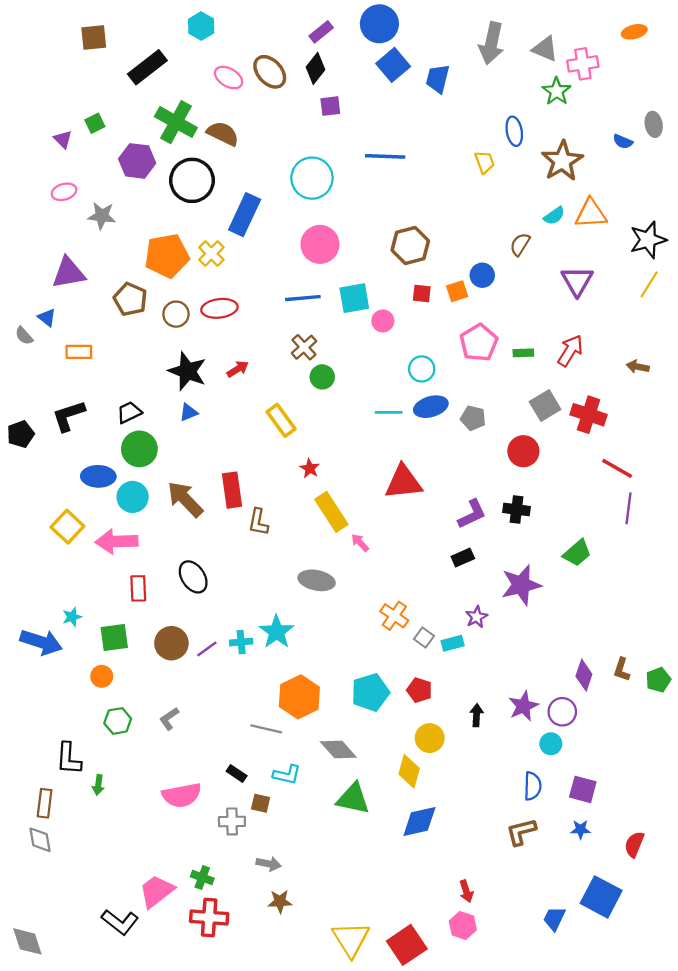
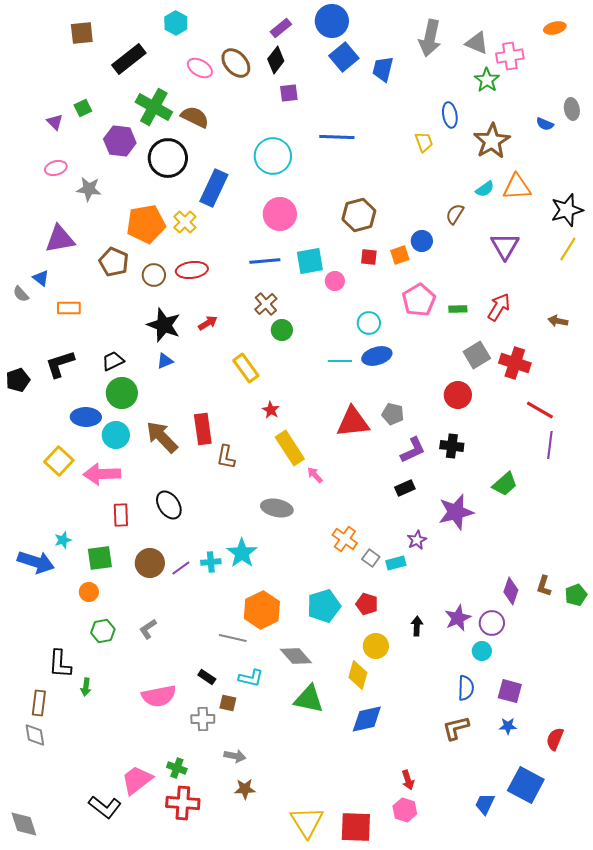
gray pentagon: (473, 418) -> (393, 414), moved
red square: (407, 945) -> (356, 827), turned 36

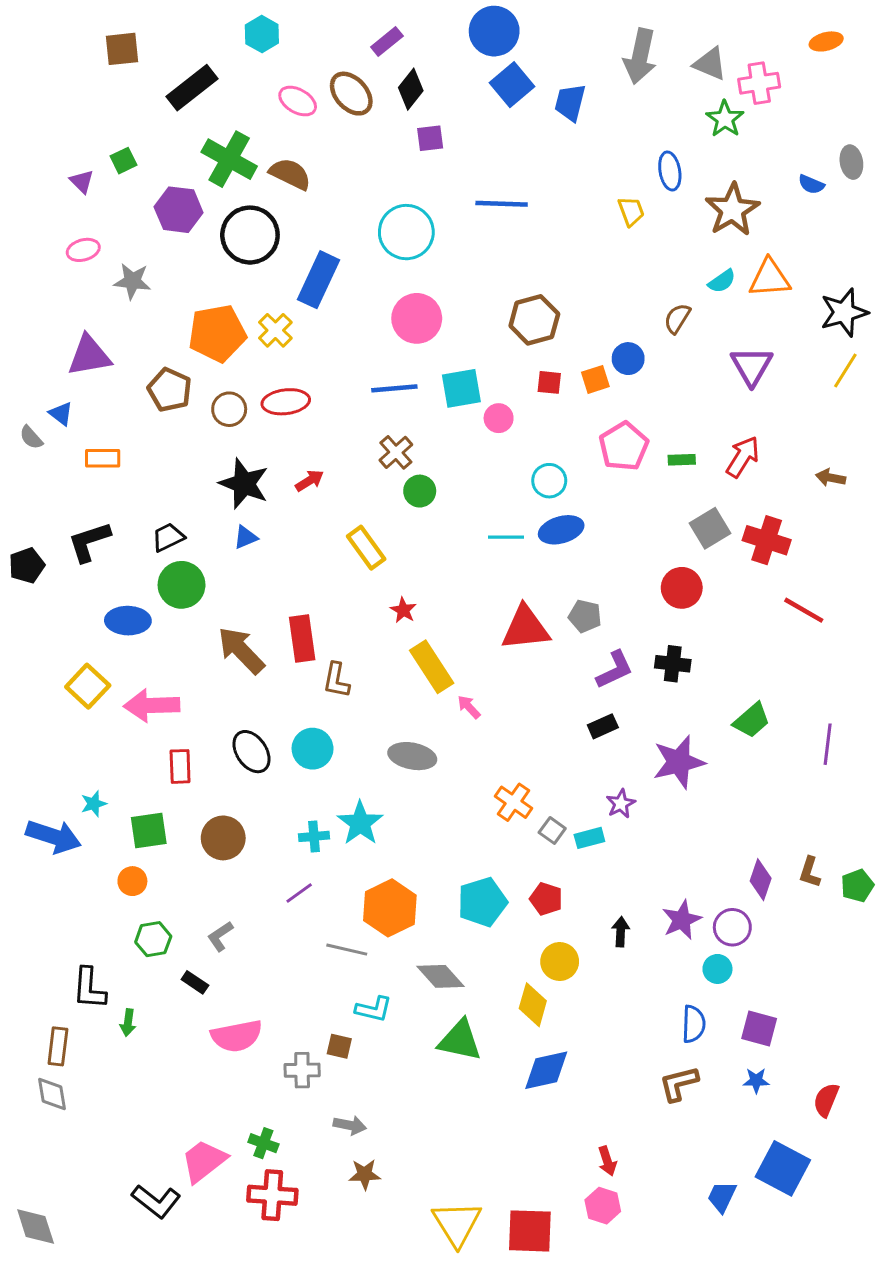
purple rectangle: (281, 28) -> (387, 41), moved
cyan circle: (116, 435) -> (313, 749), moved
purple line: (550, 445) -> (828, 744), moved
purple line: (181, 568) -> (299, 893), moved
black rectangle: (207, 677) -> (195, 982), moved

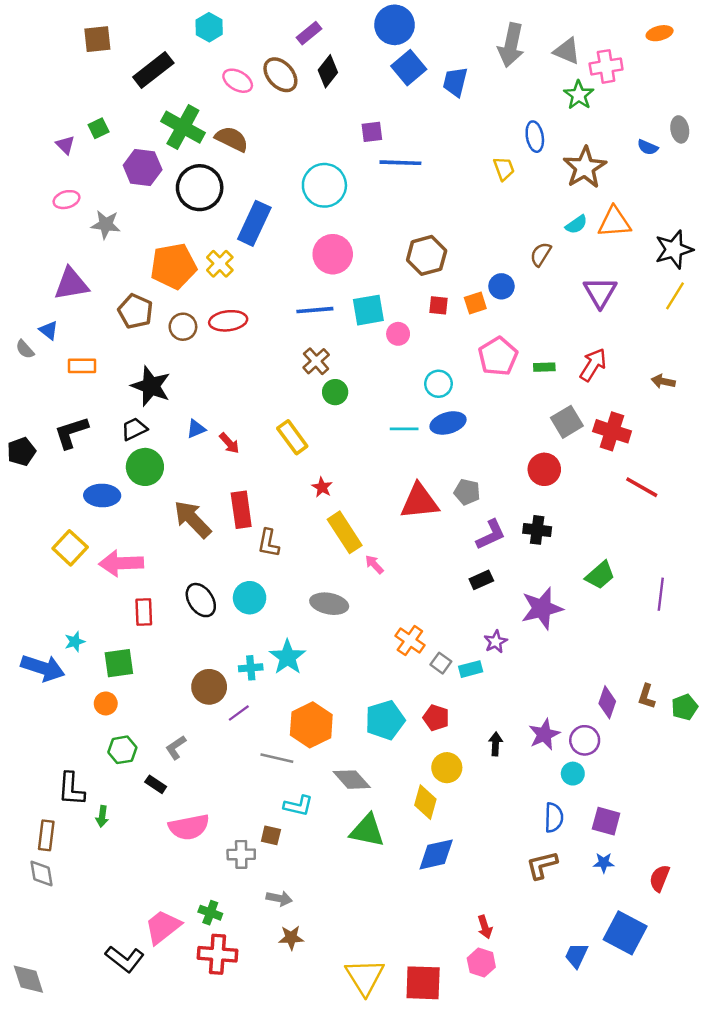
purple square: (430, 138) -> (372, 132), moved
red arrow: (310, 481) -> (229, 443), moved, turned 80
black star: (244, 484) -> (151, 386), moved
brown circle: (223, 838) -> (209, 687), moved

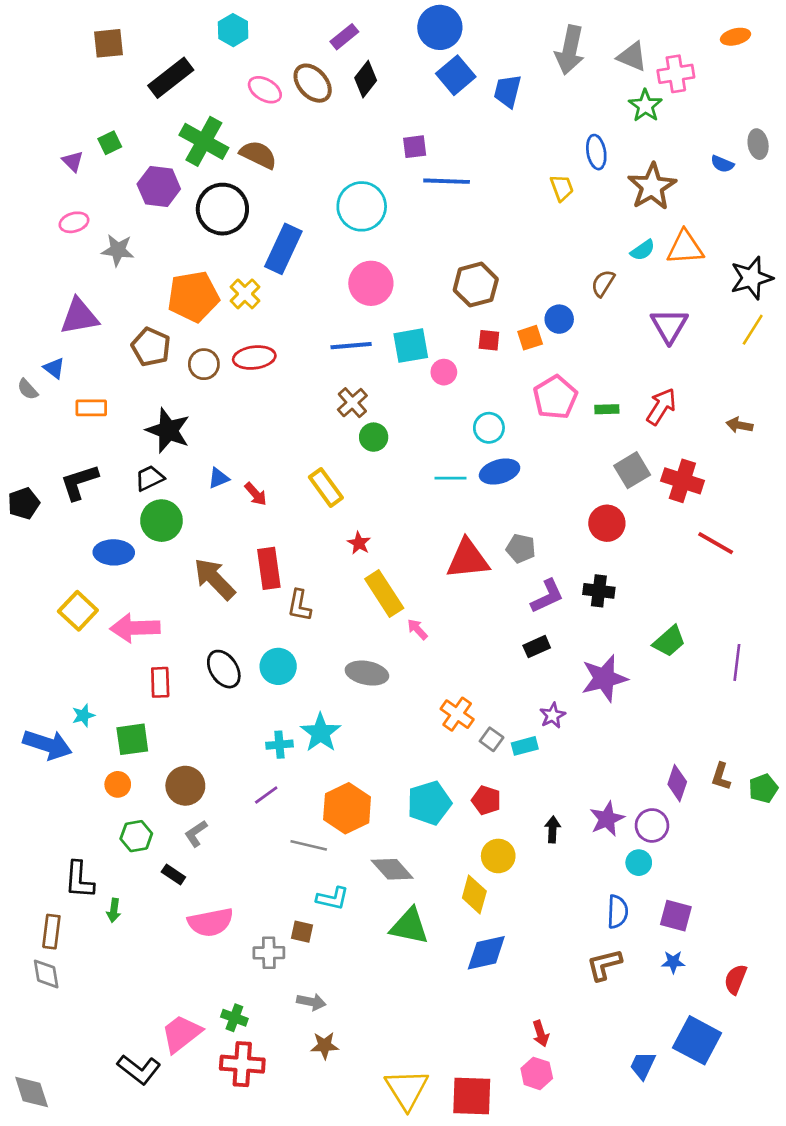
brown circle: (209, 687) -> (185, 786), moved

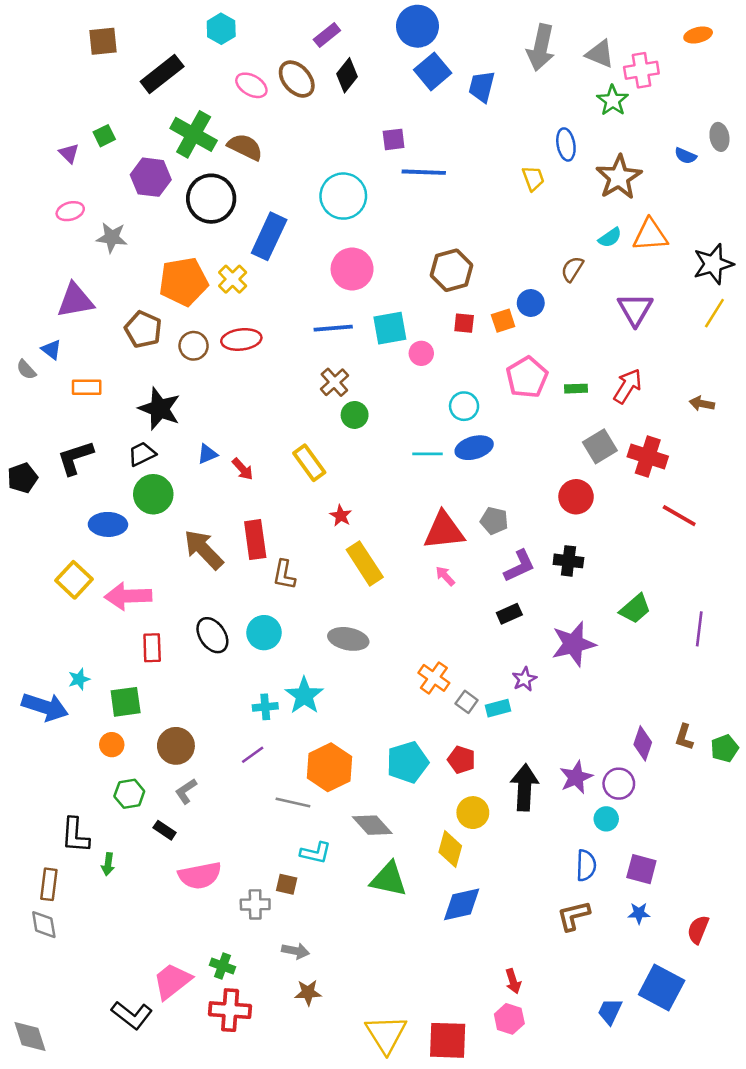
pink arrow: (417, 629) -> (445, 576), moved
black arrow: (553, 829) -> (524, 787), size x1.8

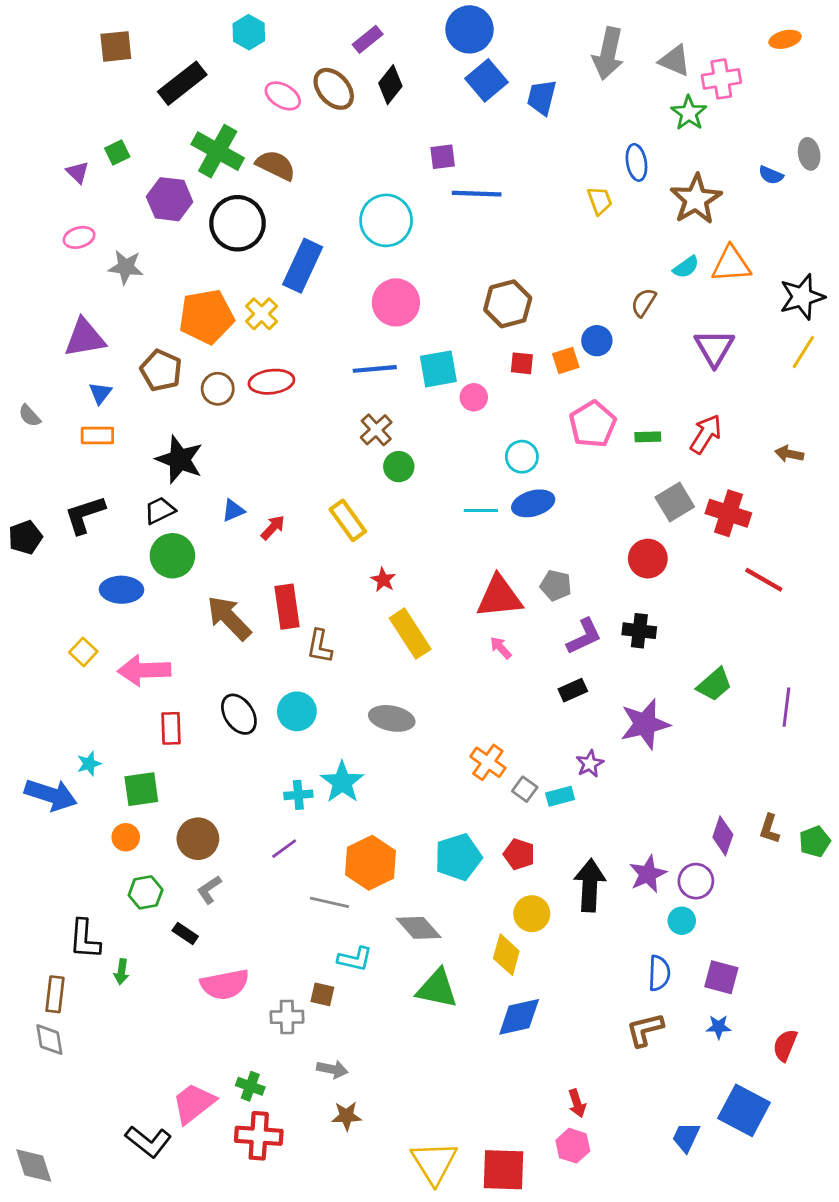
blue triangle: (51, 350) -> (100, 393), moved, turned 30
red arrow: (243, 469) -> (273, 527), turned -95
yellow square: (74, 580) -> (83, 652), size x0.7

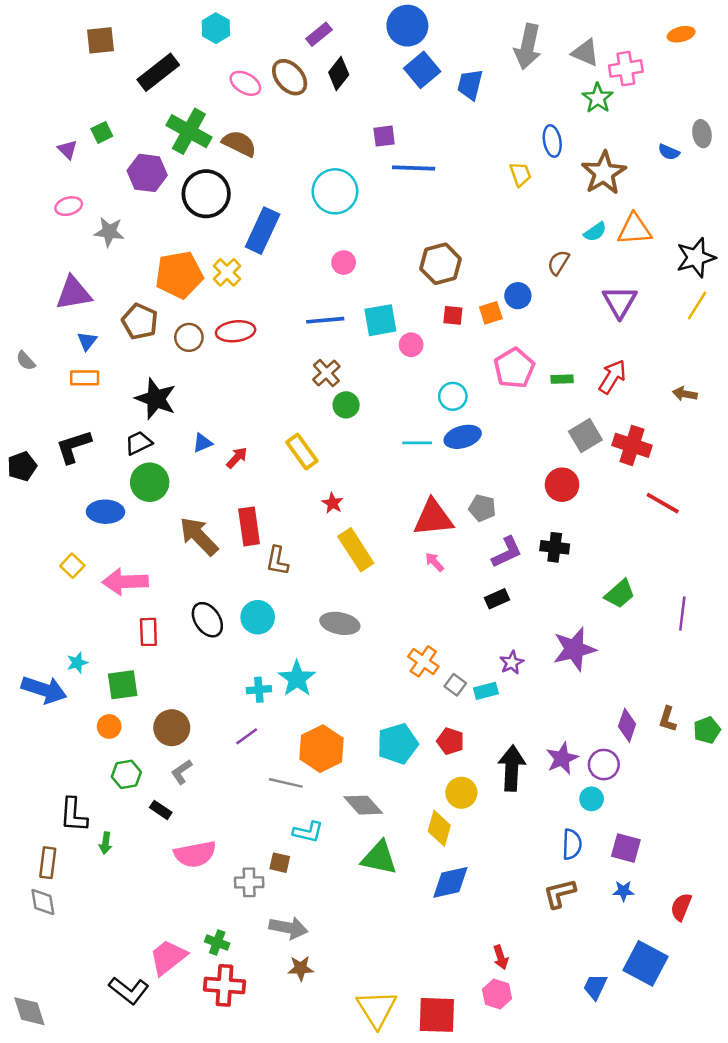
pink circle: (396, 302) -> (344, 263), size x0.6
purple star: (645, 724) -> (574, 649), moved
gray arrow: (332, 1069) -> (288, 928), size x1.4

